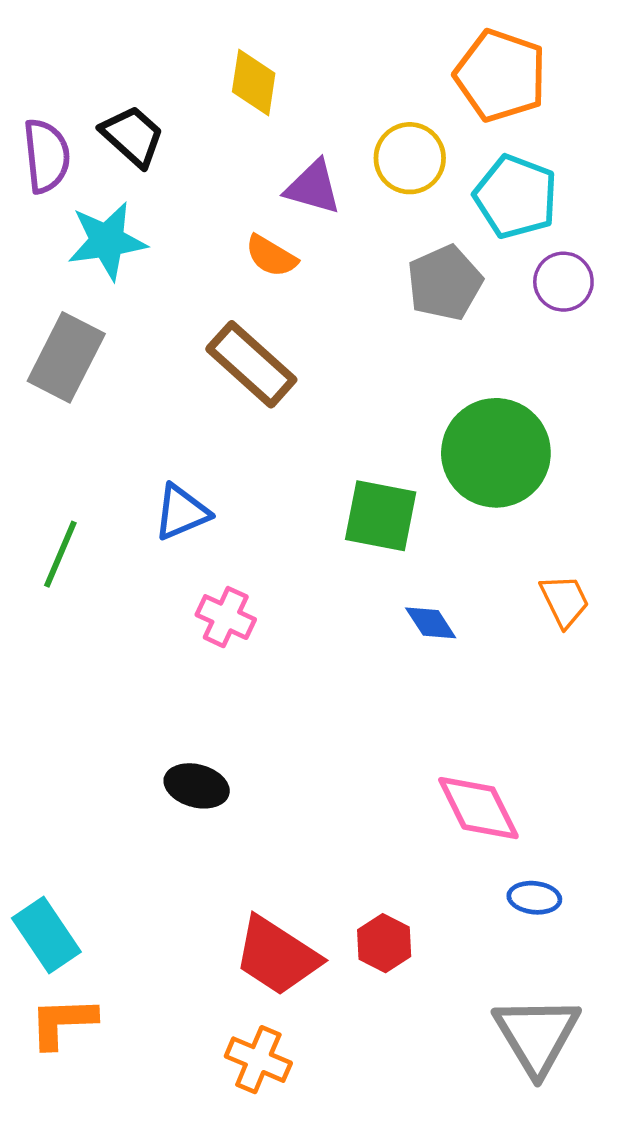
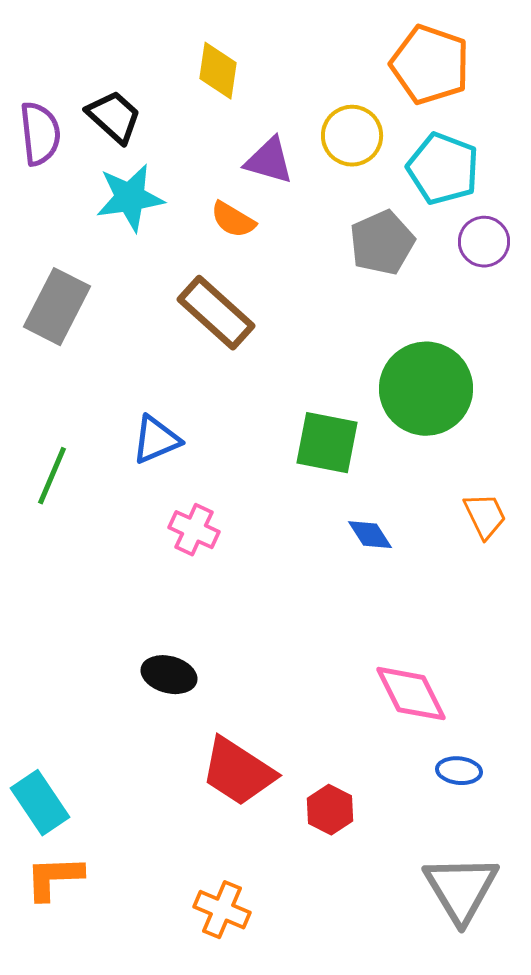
cyan star: (107, 241) -> (130, 198), moved
red trapezoid: (277, 956) -> (238, 772), moved

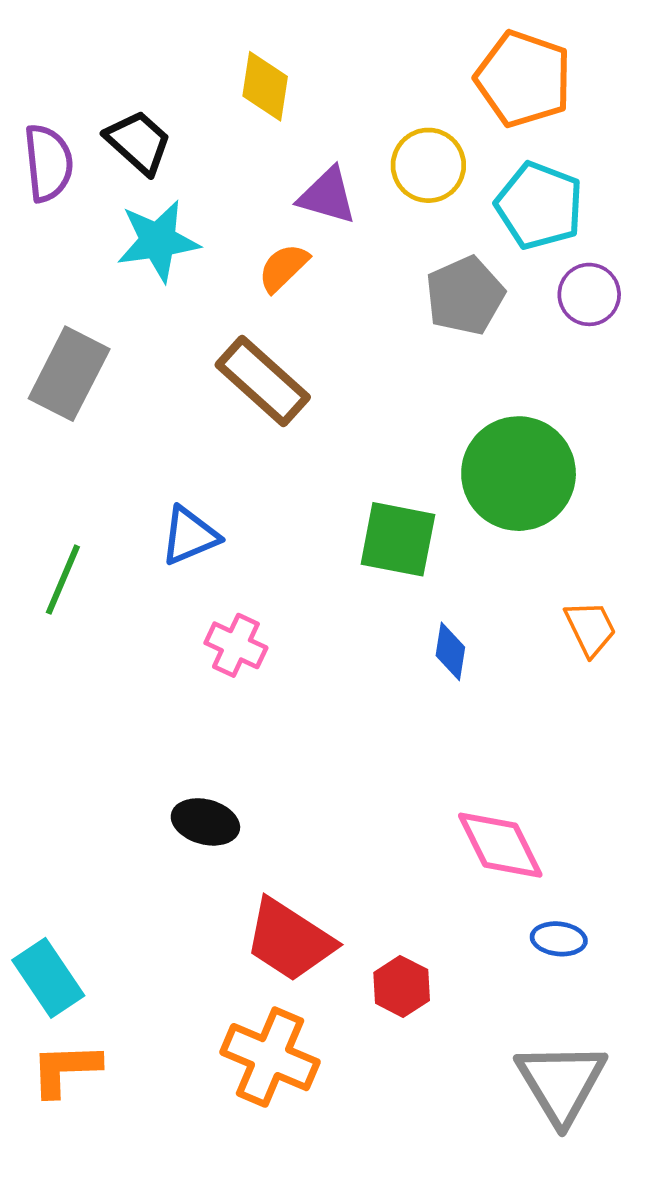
orange semicircle: (233, 220) -> (283, 268), turned 105
blue diamond: (370, 535) -> (450, 651), turned 42
orange cross: (222, 910) -> (270, 1057), moved, size x1.4

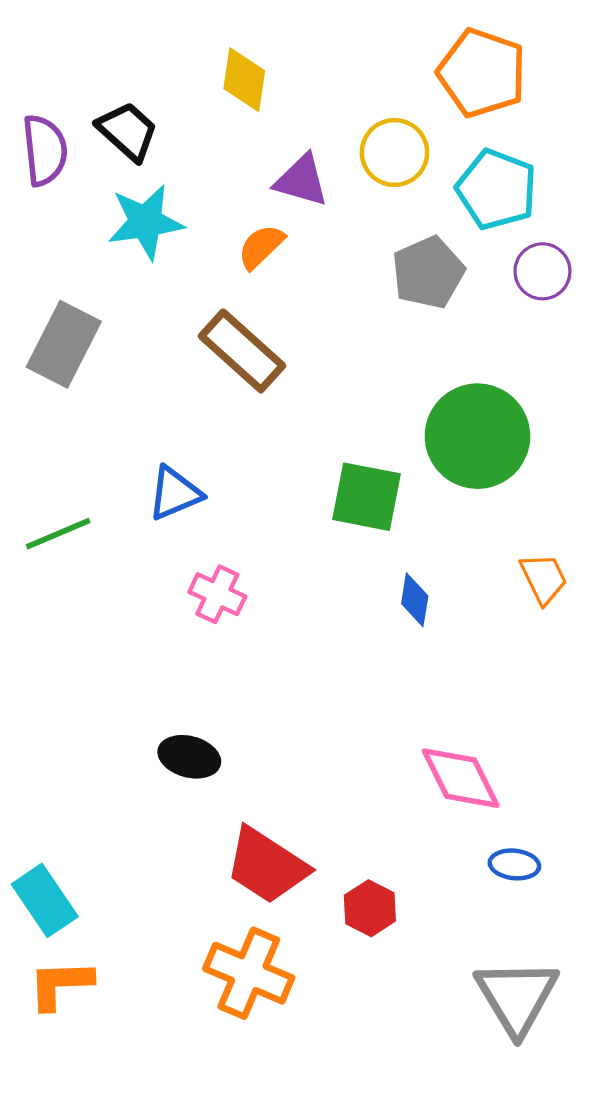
green line: (63, 580) -> (58, 534), turned 44

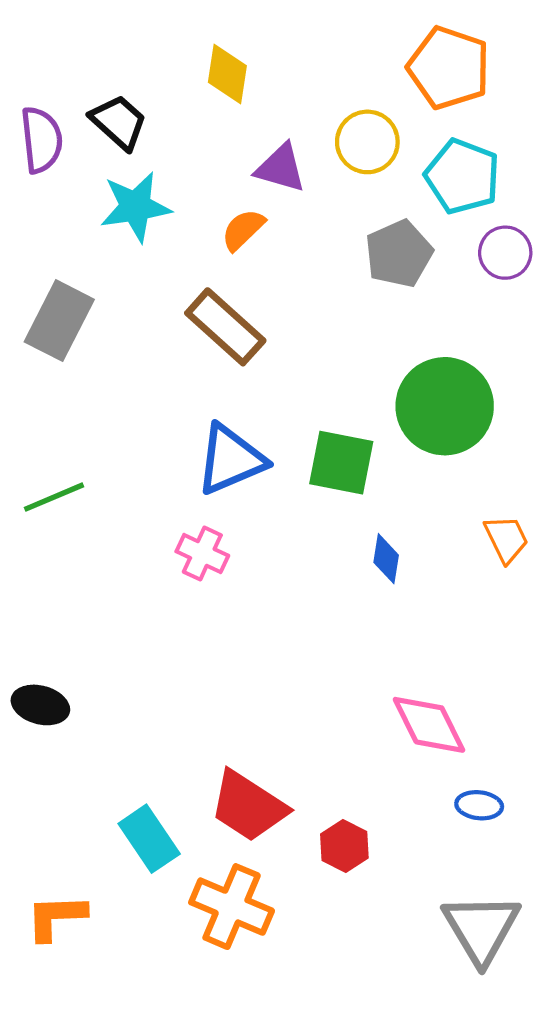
blue triangle: (175, 493) -> (231, 459), moved, size x1.4
black ellipse: (189, 757) -> (40, 705), moved
cyan rectangle: (45, 900) -> (149, 839), moved

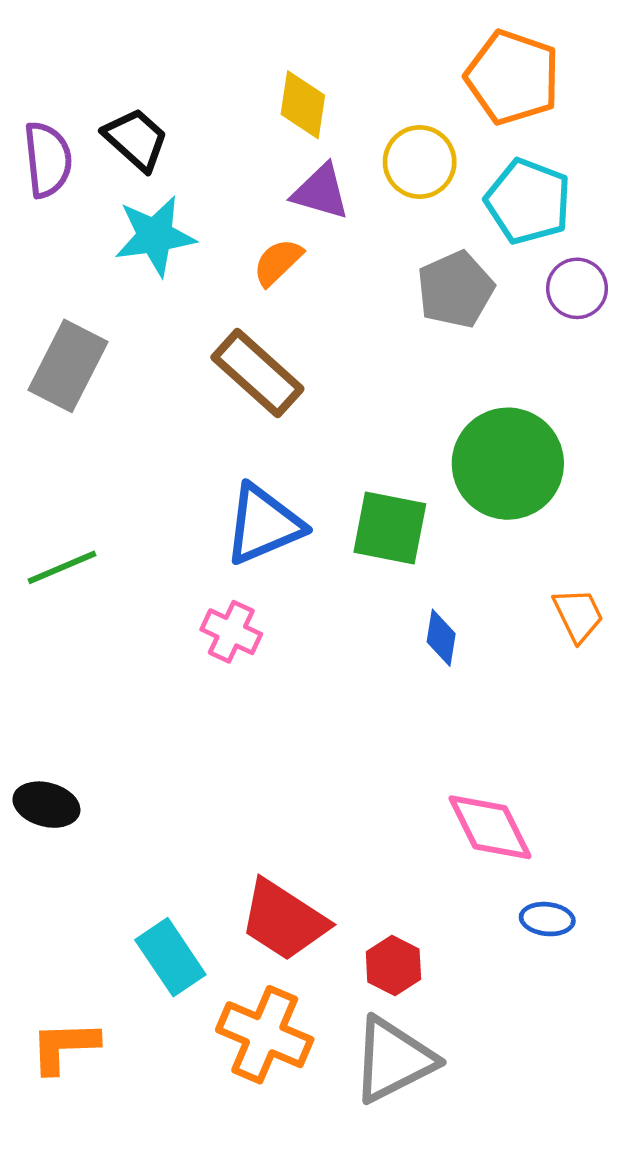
yellow diamond: (227, 74) -> (303, 105), moved
gray triangle: (481, 929) -> (393, 1060), moved, turned 34

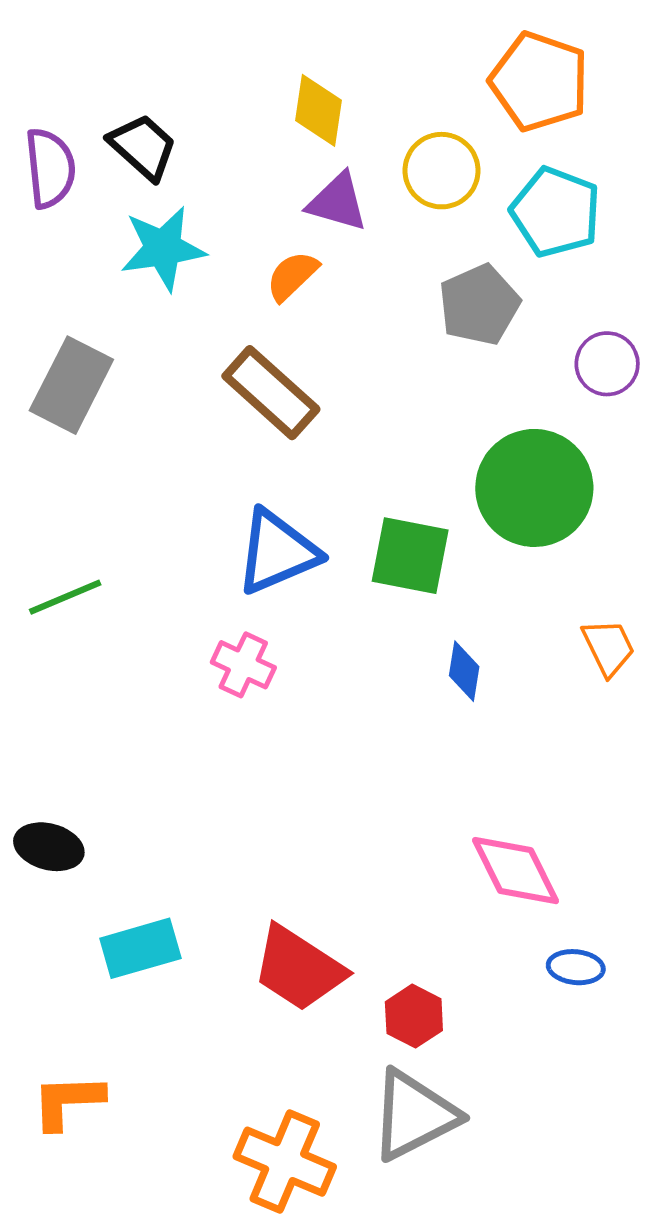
purple circle: (577, 288) -> (607, 364), moved
cyan rectangle: (170, 957) -> (140, 948), moved, turned -72
orange cross: (265, 1035) -> (285, 1162), moved

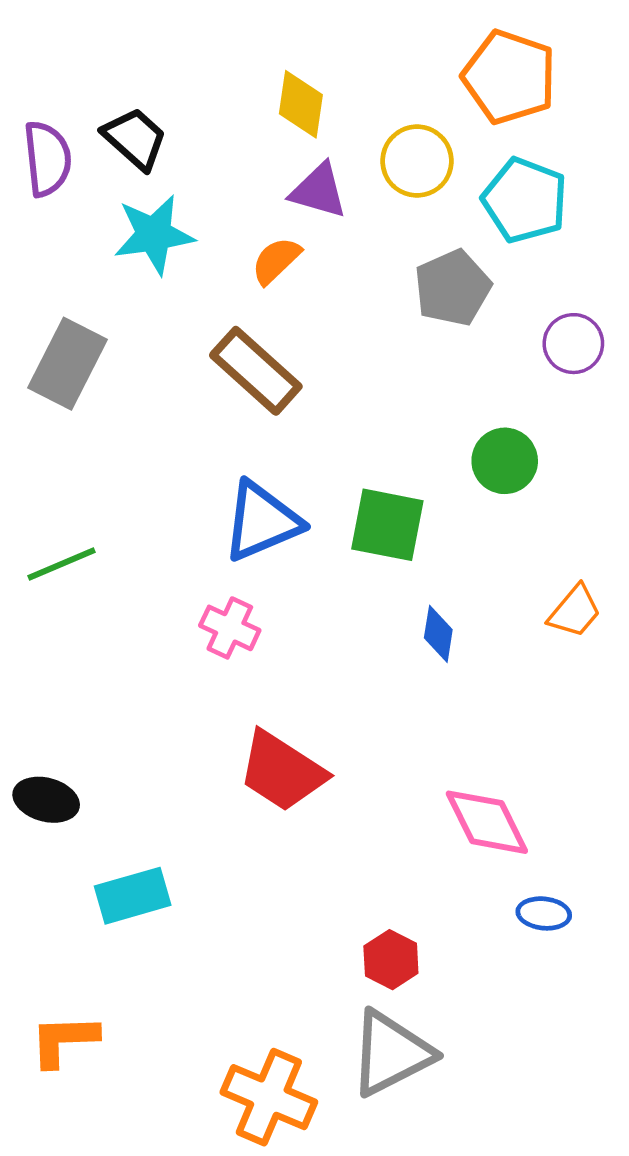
green circle: (534, 488) -> (505, 461), size x0.6
orange trapezoid: (608, 647) -> (575, 611), turned 66
red trapezoid: (299, 968) -> (282, 771), moved

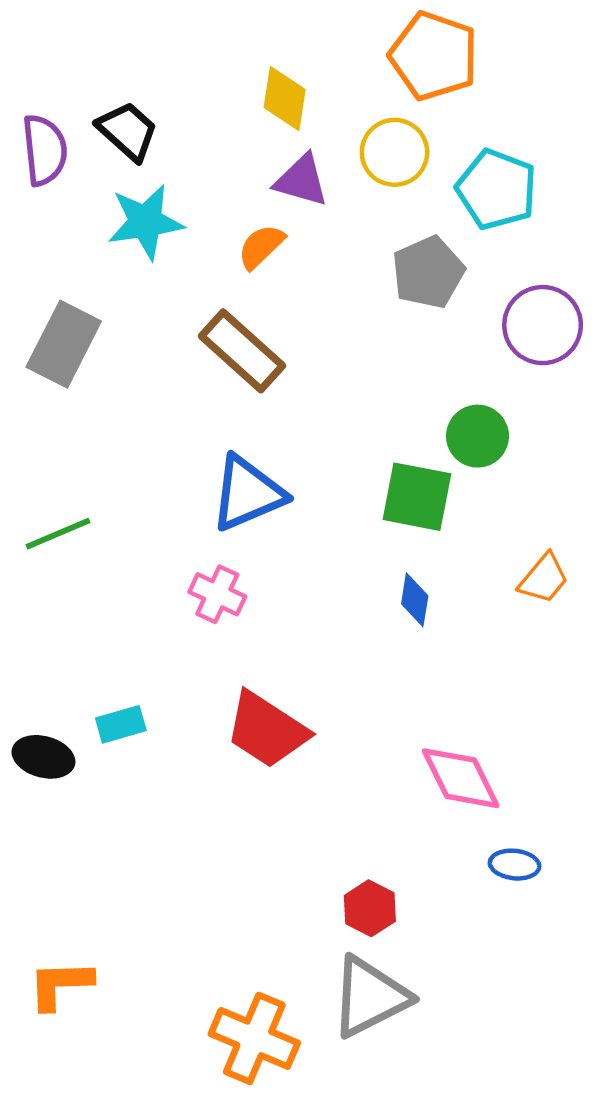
orange pentagon: (509, 77) -> (434, 56), moved
purple circle: (573, 344) -> (543, 325), size x1.4
green square: (387, 525) -> (417, 497), moved
cyan rectangle: (133, 896) -> (121, 724), moved, size x0.7

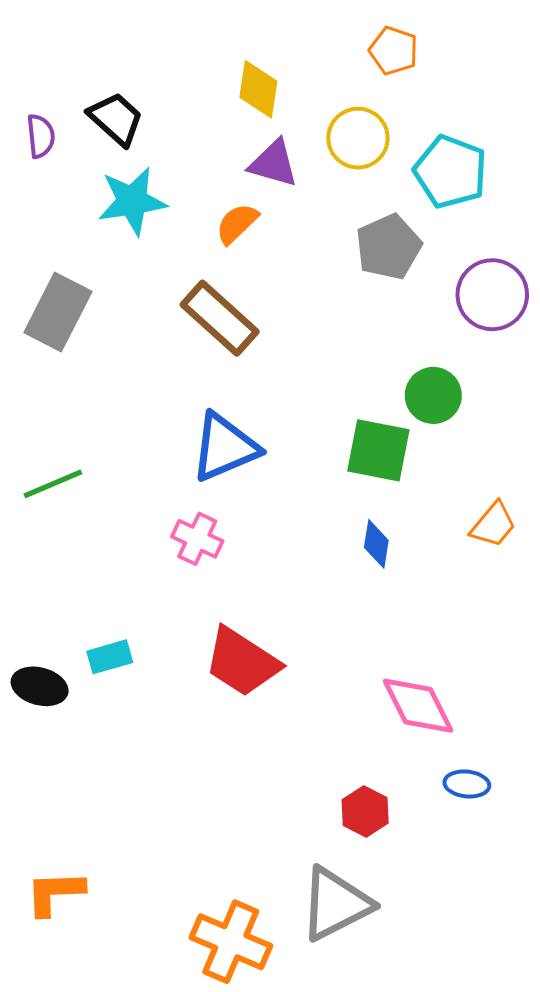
orange pentagon: (434, 56) -> (394, 51), size x0.6
purple semicircle: (45, 150) -> (41, 136), size x0.7
red hexagon: (370, 908) -> (365, 811), moved

